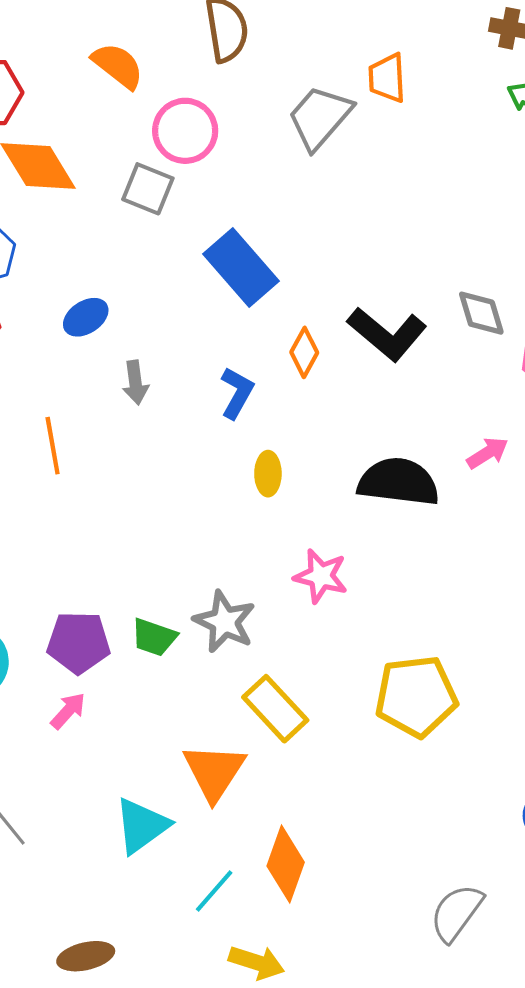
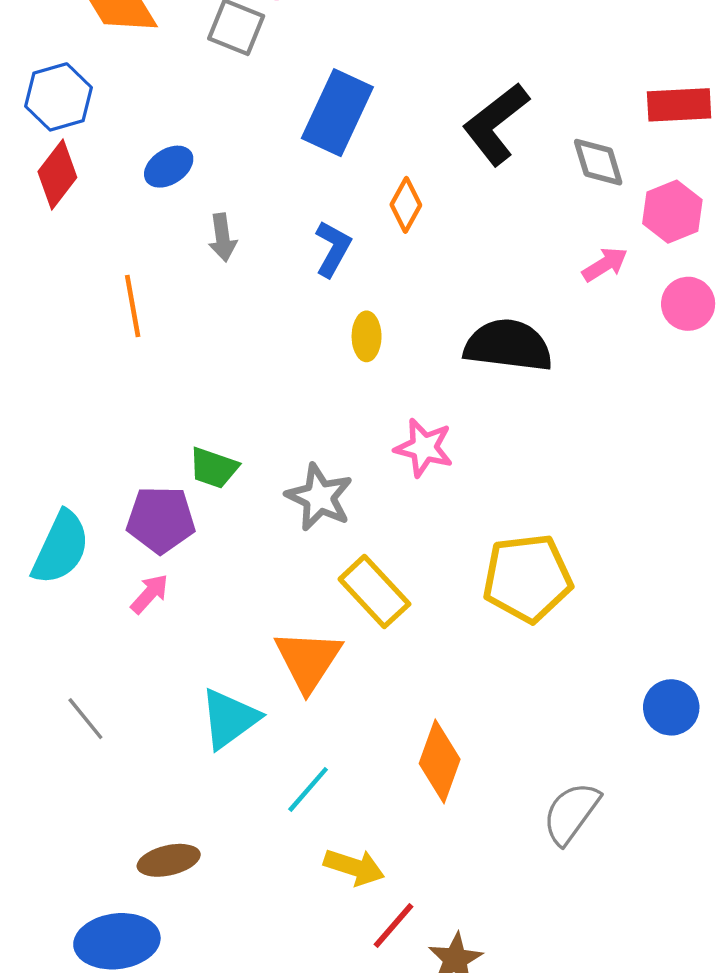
blue rectangle: (241, 268) -> (337, 113), turned 66
black L-shape: (387, 334) -> (496, 124), moved, turned 102
pink arrow: (488, 453) -> (605, 264), moved
green trapezoid: (154, 637) -> (214, 468), moved
orange diamond: (286, 864) -> (440, 761), moved

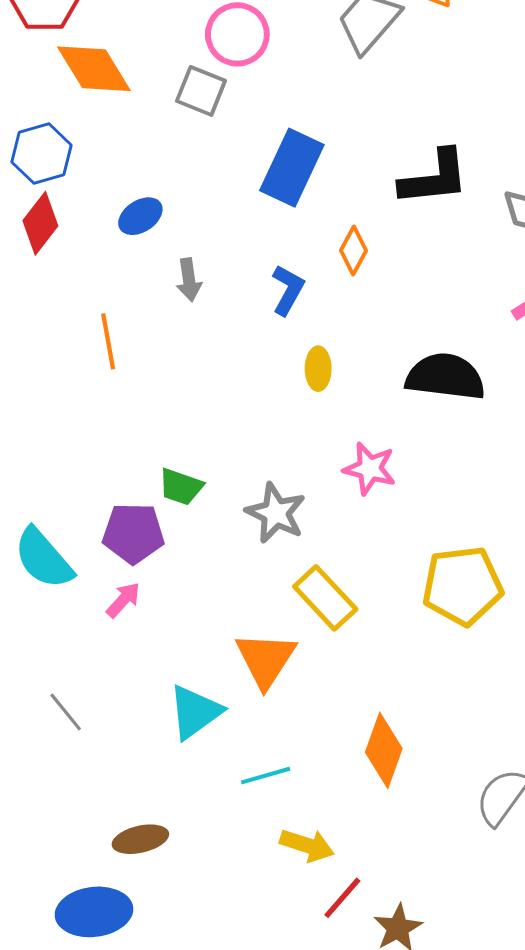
black L-shape: (496, 124) -> (434, 178), turned -148
cyan semicircle: (61, 548) -> (43, 558), turned 114
cyan line: (308, 789) -> (266, 776), turned 33

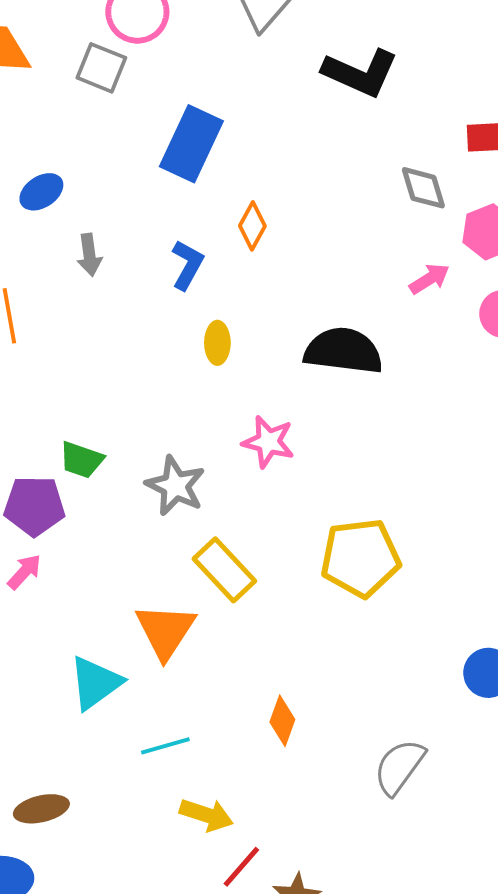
black L-shape: (434, 178) -> (360, 73), moved, turned 30
orange diamond: (384, 750) -> (282, 721), size x0.7

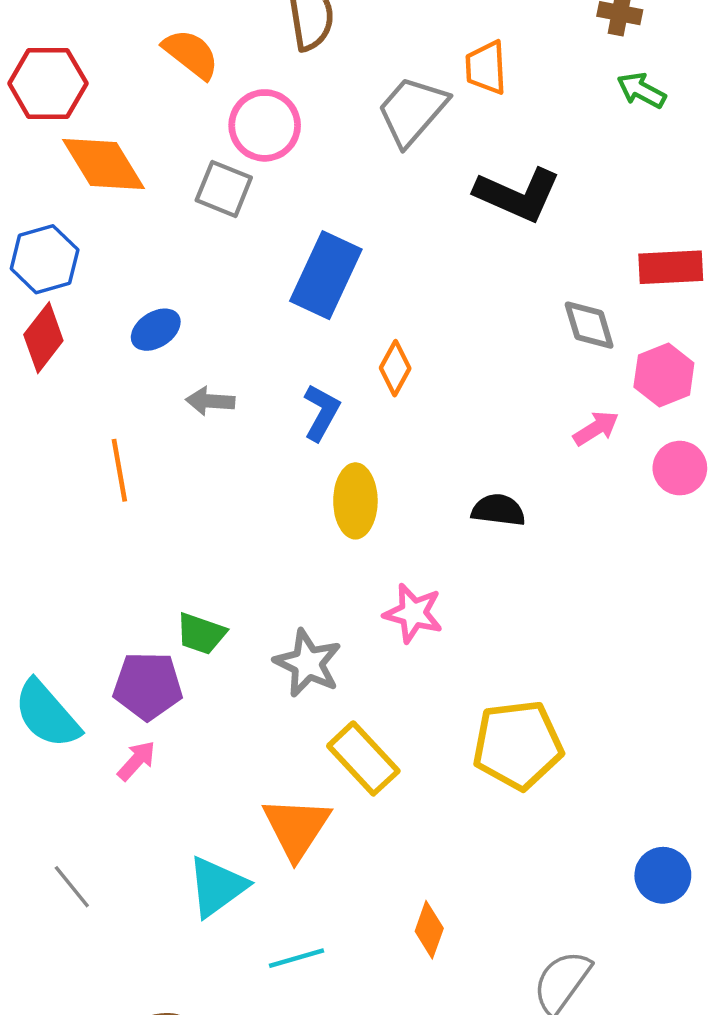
gray arrow: (89, 255) -> (210, 401), turned 102
yellow ellipse: (217, 343) -> (355, 501), size x1.5
black semicircle: (343, 351) -> (498, 510), size x0.6

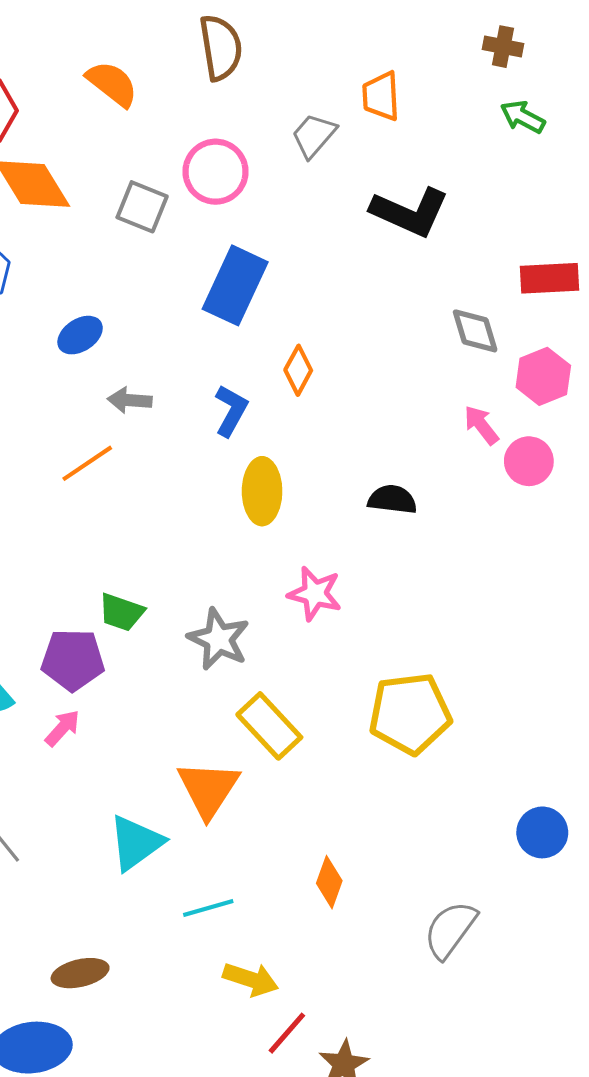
gray trapezoid: (412, 111) -> (314, 135), size x0.7
pink circle: (265, 125) -> (216, 172), moved
pink arrow: (596, 428) -> (481, 425), turned -96
pink circle: (680, 468) -> (529, 461), moved
orange line: (119, 470) -> (87, 463), moved, turned 66

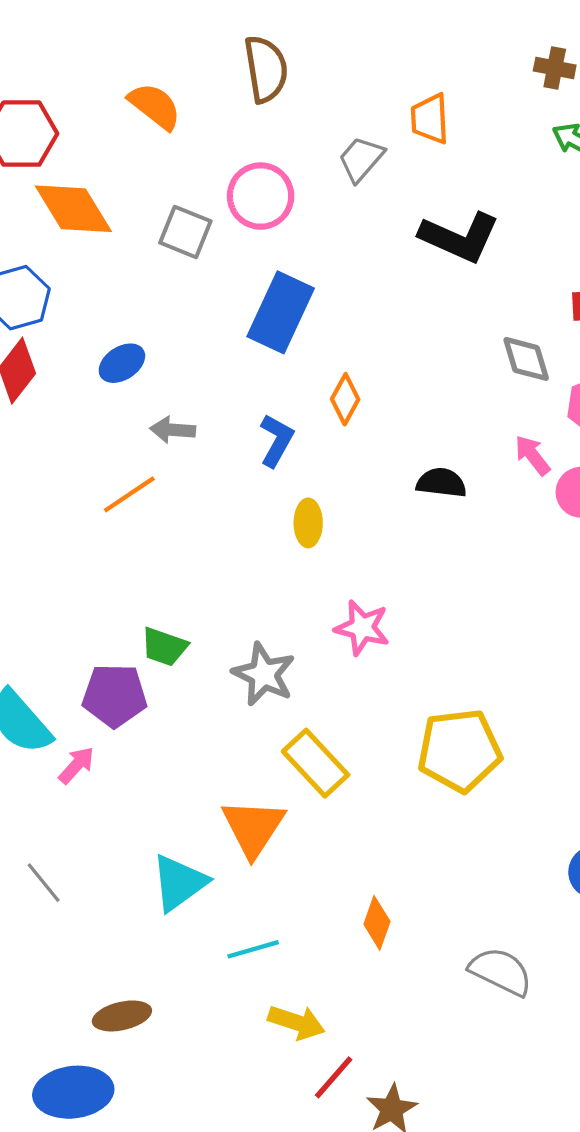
yellow ellipse: (262, 491) -> (308, 523), size x0.7
black semicircle: (392, 499) -> (441, 483), moved
pink arrow: (62, 728) -> (76, 765), moved
gray semicircle: (450, 930) -> (501, 972), turned 80

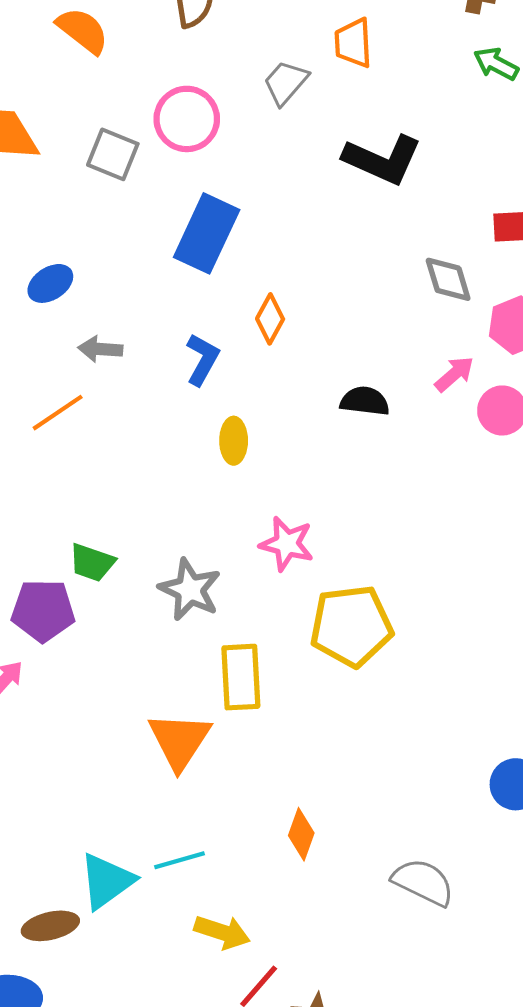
pink arrow: (532, 455) -> (454, 374), turned 87
yellow pentagon: (459, 750) -> (351, 626), moved
yellow rectangle: (316, 763) -> (241, 677), turned 40
cyan triangle: (179, 883) -> (107, 881), moved

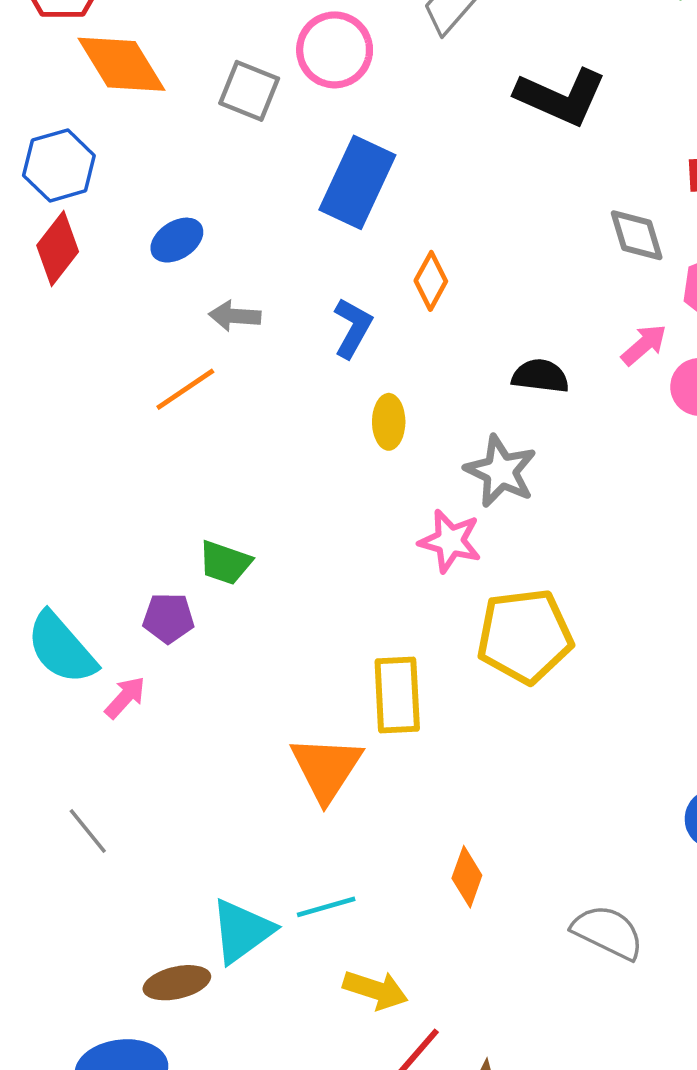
gray star: (190, 590) -> (501, 471), moved
purple pentagon: (43, 610) -> (168, 618), size x0.7

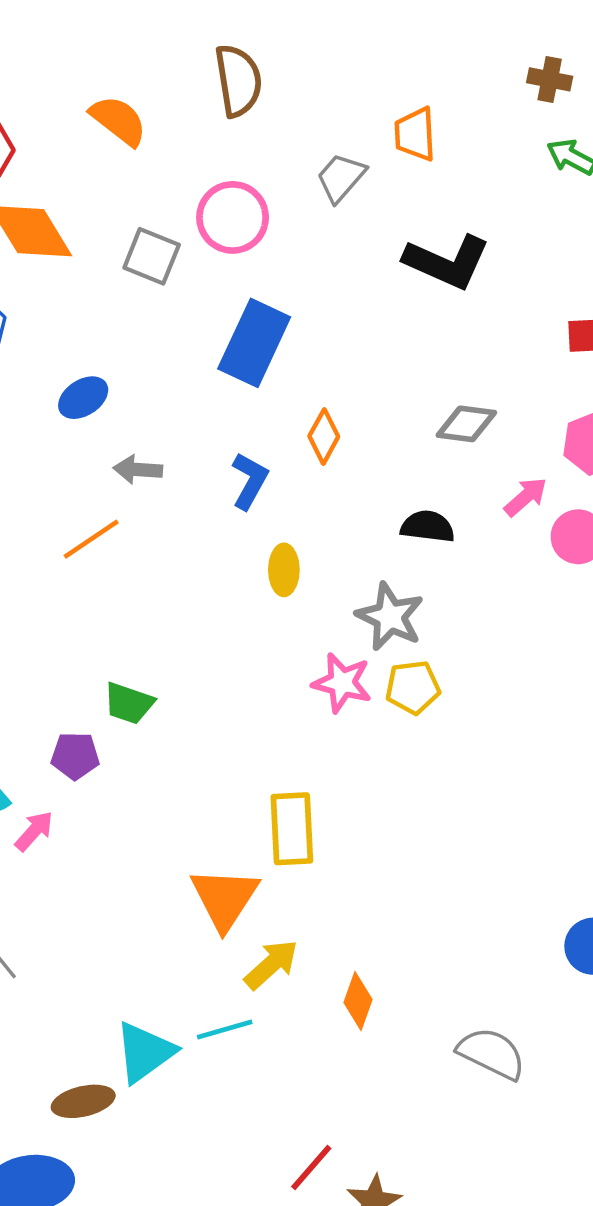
gray diamond: (637, 235) -> (466, 424), moved, turned -66
yellow pentagon: (525, 636) -> (413, 687), moved, size x0.6
yellow arrow: (375, 990) -> (271, 964), moved, turned -60

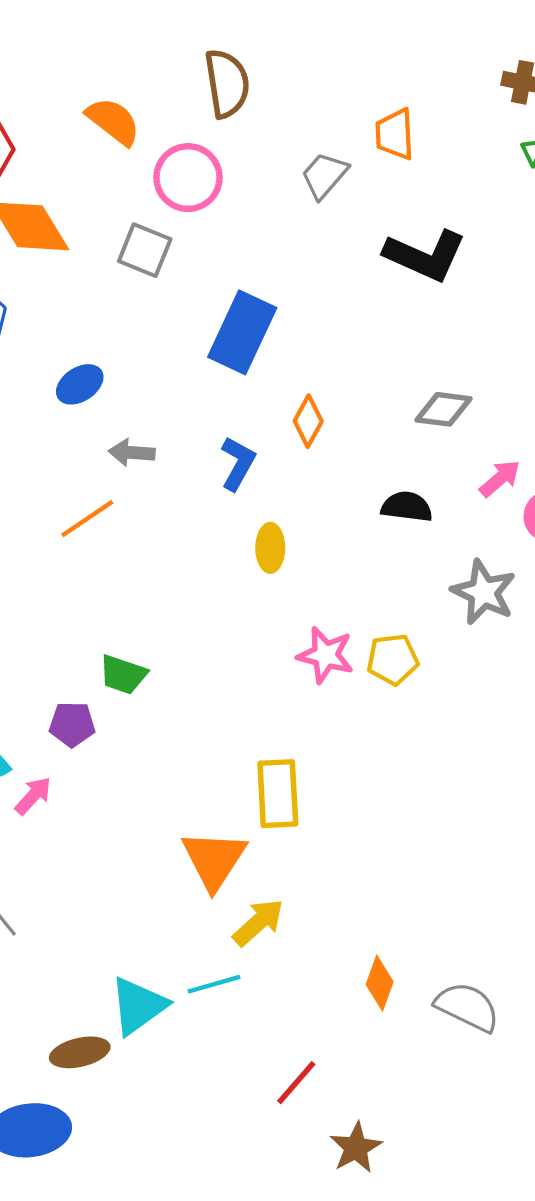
pink circle: (233, 217) -> (188, 178), moved
gray star: (390, 617) -> (484, 592), moved
orange diamond: (358, 1001) -> (380, 983), moved
red line: (311, 1167) -> (296, 1083), moved

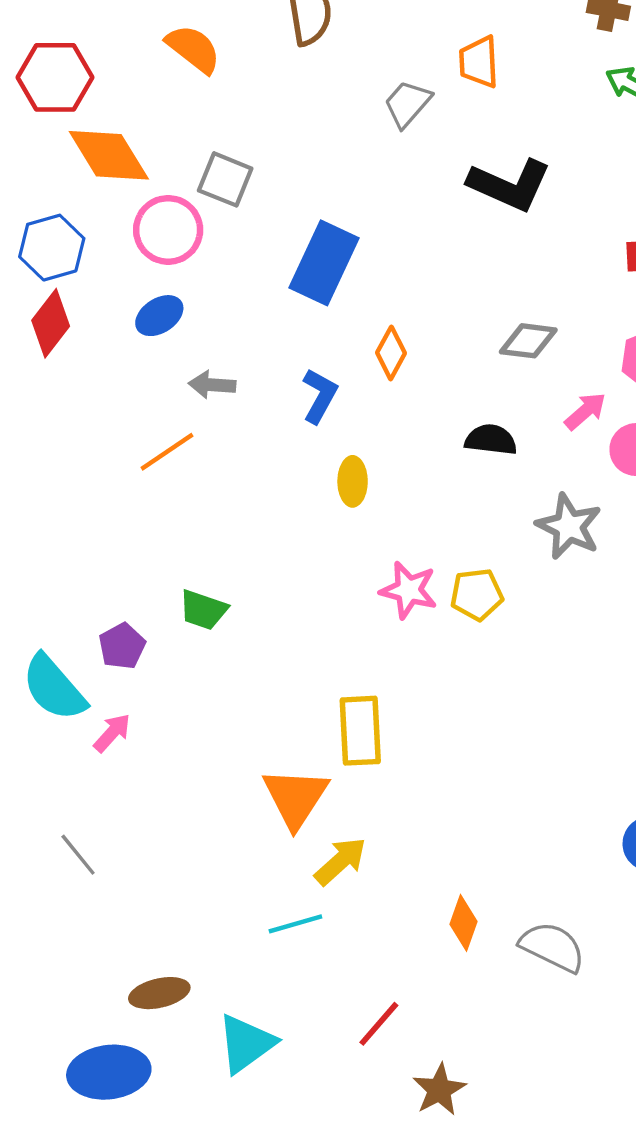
pink circle: (188, 178) -> (168, 230), moved
purple pentagon: (72, 724) -> (122, 646), moved, turned -30
cyan triangle: (138, 1006) -> (246, 1044), moved

